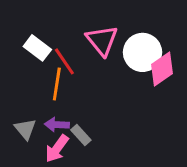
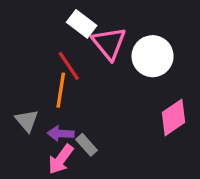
white rectangle: (37, 48) -> (82, 24), moved
pink diamond: (162, 69) -> (174, 117), moved
gray triangle: (25, 129) -> (27, 121), moved

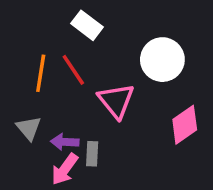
pink triangle: (109, 43) -> (116, 101), moved
orange line: (61, 90) -> (41, 73), moved
gray rectangle: (86, 145) -> (92, 154), turned 45

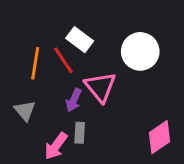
white rectangle: (87, 25) -> (80, 40), moved
pink diamond: (185, 125) -> (159, 137), moved
purple arrow: (65, 142) -> (74, 100), moved, turned -70

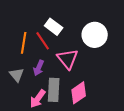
purple arrow: (74, 100) -> (39, 68), moved
gray rectangle: (80, 133) -> (54, 90), size x1.6
pink diamond: (159, 137) -> (79, 93), moved

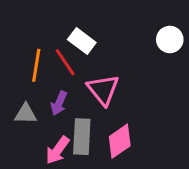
white circle: (95, 35) -> (170, 39), moved, size x0.7
gray triangle: (17, 75) -> (26, 114), turned -49

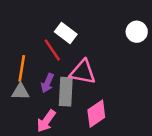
orange line: (36, 65) -> (22, 68), moved
pink triangle: (103, 90) -> (83, 72), turned -40
gray rectangle: (82, 137) -> (66, 92), moved

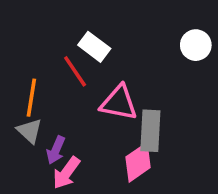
purple arrow: (47, 83) -> (56, 150), moved
gray triangle: (20, 92) -> (30, 131), turned 42
gray rectangle: (66, 92) -> (150, 131), moved

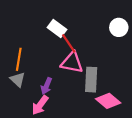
red line: (75, 71) -> (69, 43), moved
purple arrow: (56, 150) -> (46, 86), moved
pink diamond: (138, 162) -> (108, 101), moved, turned 75

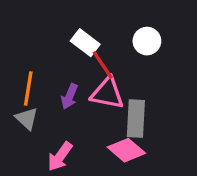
white circle: (119, 27) -> (147, 41), moved
purple arrow: (46, 86) -> (69, 96), moved
pink diamond: (108, 101) -> (126, 150), moved

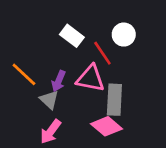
red line: (103, 65) -> (102, 53), moved
orange line: (28, 89) -> (24, 74), turned -56
gray triangle: (27, 119) -> (49, 100), moved

